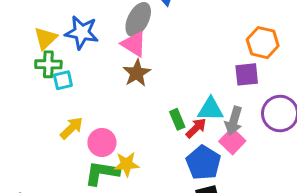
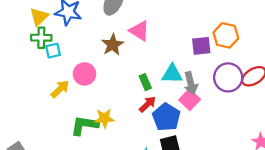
orange hexagon: (263, 43) -> (226, 35), moved
pink triangle: (134, 44) -> (139, 31), moved
gray arrow: (234, 121) -> (191, 83), turned -30
red arrow: (196, 128) -> (148, 104), moved
pink circle: (102, 142) -> (85, 74), moved

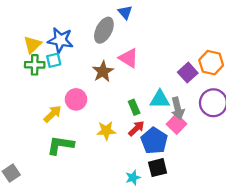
purple square: (201, 46) -> (188, 73), turned -36
cyan square: (53, 51) -> (54, 60), moved
yellow star: (104, 118) -> (106, 131), moved
green L-shape: (85, 125) -> (60, 145), moved

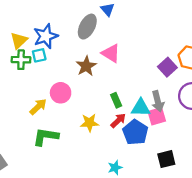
blue star: (60, 40) -> (46, 36), turned -30
cyan triangle: (160, 99) -> (141, 108), moved
pink square: (177, 124) -> (157, 116), turned 30
black square: (158, 168) -> (166, 159), moved

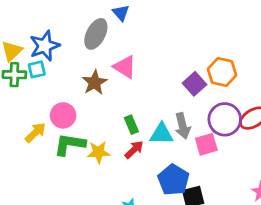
pink square: (157, 116) -> (206, 144), moved
blue pentagon: (135, 132) -> (173, 180), moved
green L-shape: (46, 137) -> (70, 144), moved

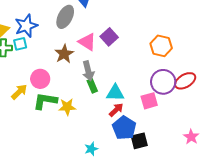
purple square: (194, 84) -> (109, 37), moved
gray arrow: (183, 126) -> (88, 71), moved
red arrow: (134, 150) -> (116, 110), moved

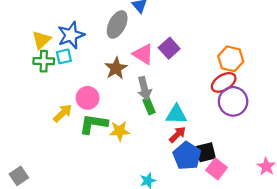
red ellipse: (185, 81) -> (224, 82), moved
pink square: (149, 101) -> (217, 169), moved, turned -36
black square: (139, 141) -> (206, 152), moved

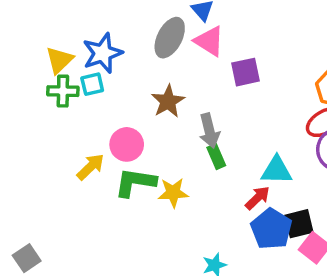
purple square: (169, 48) -> (246, 72), turned 30
pink triangle: (143, 54) -> (209, 41), moved
cyan triangle: (176, 114) -> (277, 170), moved

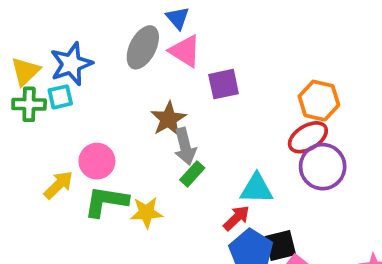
brown star: (168, 101) -> (168, 119), moved
green rectangle: (216, 157) -> (192, 174), turned 65

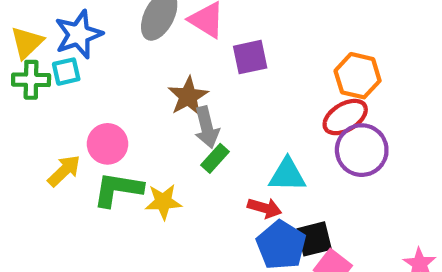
red arrow: (236, 218) -> (265, 208), turned 60

